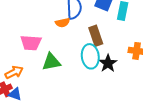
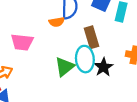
green triangle: (51, 62) -> (65, 67), moved, turned -30

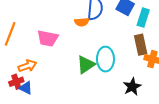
brown rectangle: (92, 37) -> (141, 45), moved
black star: (103, 67) -> (132, 87), moved

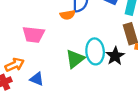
black star: (132, 87) -> (115, 56), moved
blue triangle: (26, 88) -> (37, 79), moved

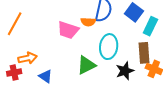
pink trapezoid: (33, 35) -> (68, 30), moved
cyan ellipse: (95, 51) -> (109, 47), moved

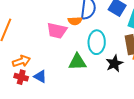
green triangle: (86, 65) -> (77, 62), turned 30
red cross: (14, 73) -> (21, 77), moved, turned 32

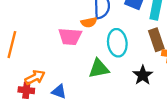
black star: (114, 63) -> (143, 75), moved
red cross: (21, 77) -> (26, 90), moved

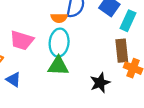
pink trapezoid: (70, 37) -> (22, 40), moved
cyan ellipse: (117, 43) -> (59, 43), moved

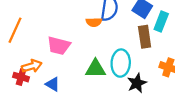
cyan ellipse: (59, 43) -> (121, 63), moved
brown rectangle: (122, 51) -> (145, 37), moved

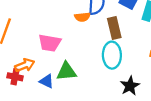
brown rectangle: (145, 37) -> (114, 28), moved
green triangle: (95, 69) -> (66, 71), moved
black star: (137, 83) -> (130, 86), moved

